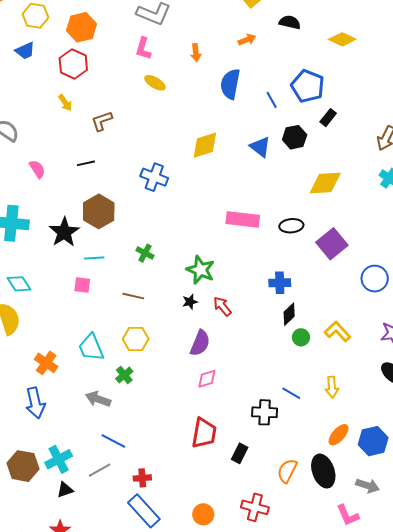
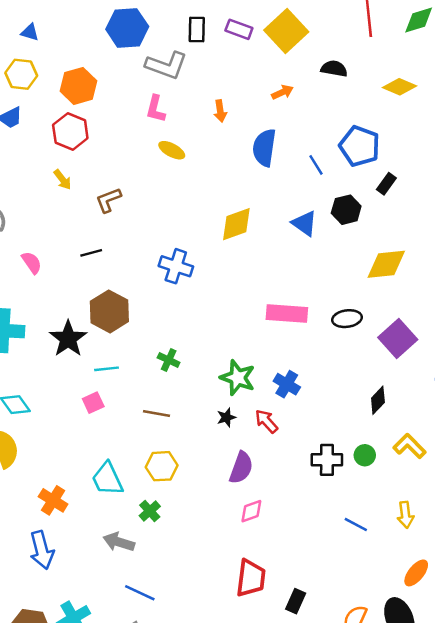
blue cross: (280, 283) -> (287, 384), moved, turned 35
pink square: (82, 285) -> (93, 403), turned -30
black diamond: (289, 314) -> (378, 400), moved
black cross: (265, 412) -> (327, 460), moved

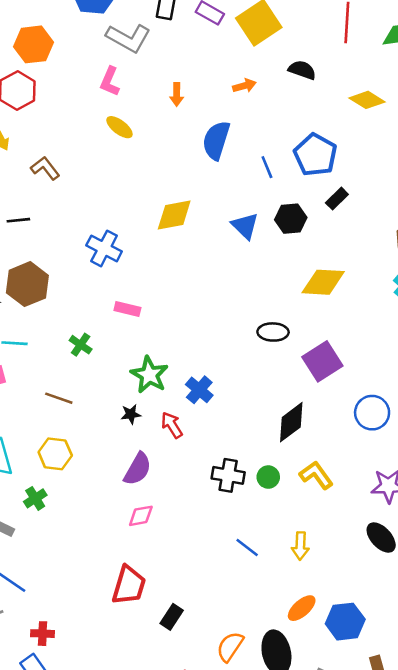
brown L-shape: (108, 200) -> (45, 168), turned 64
pink rectangle: (287, 313) -> (127, 309), moved, size x0.6
black diamond: (378, 400) -> (291, 422), size x1.4

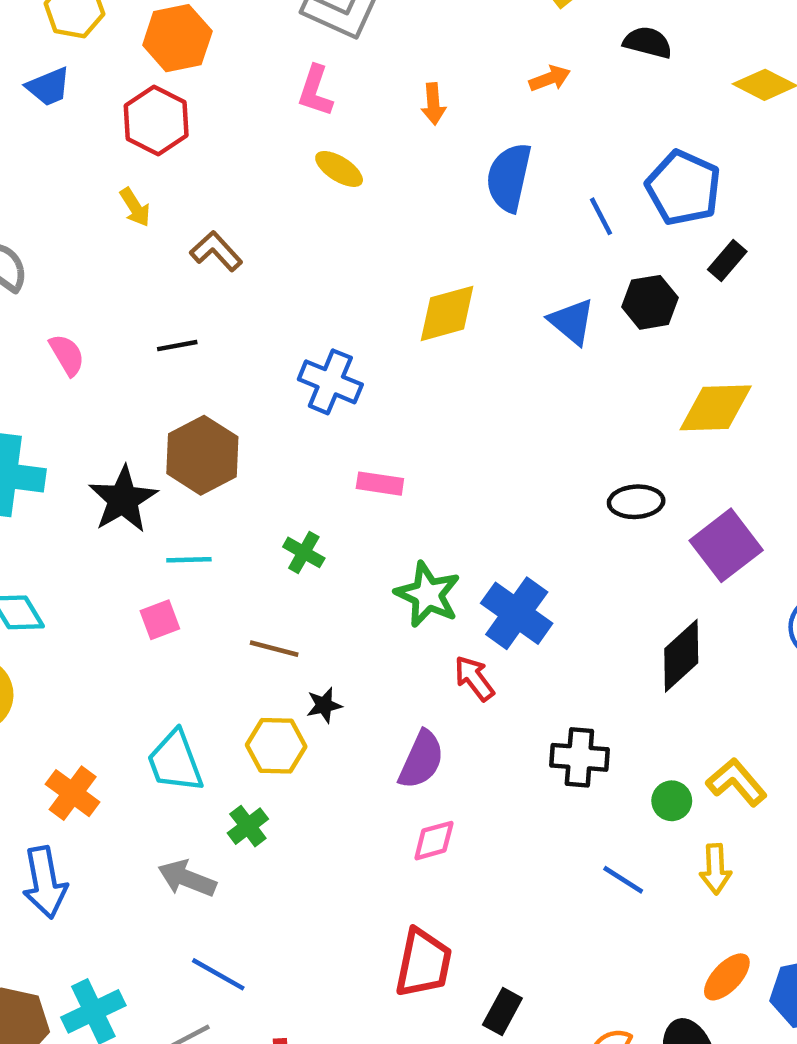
blue cross: (199, 390) -> (517, 613), size x1.4
black star: (131, 414) -> (324, 705), moved
yellow L-shape: (316, 475) -> (736, 782), moved
green circle: (268, 477) -> (672, 801), moved

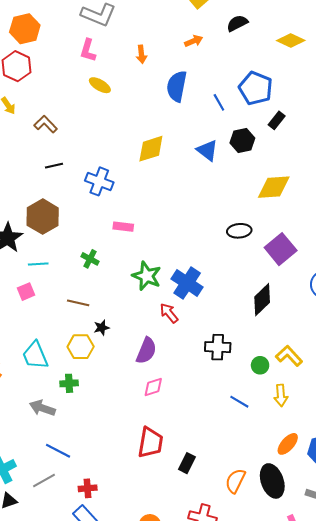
black semicircle: (648, 42) -> (237, 23), turned -40
black line: (177, 346) -> (54, 166), moved
green cross: (248, 826) -> (69, 383), turned 36

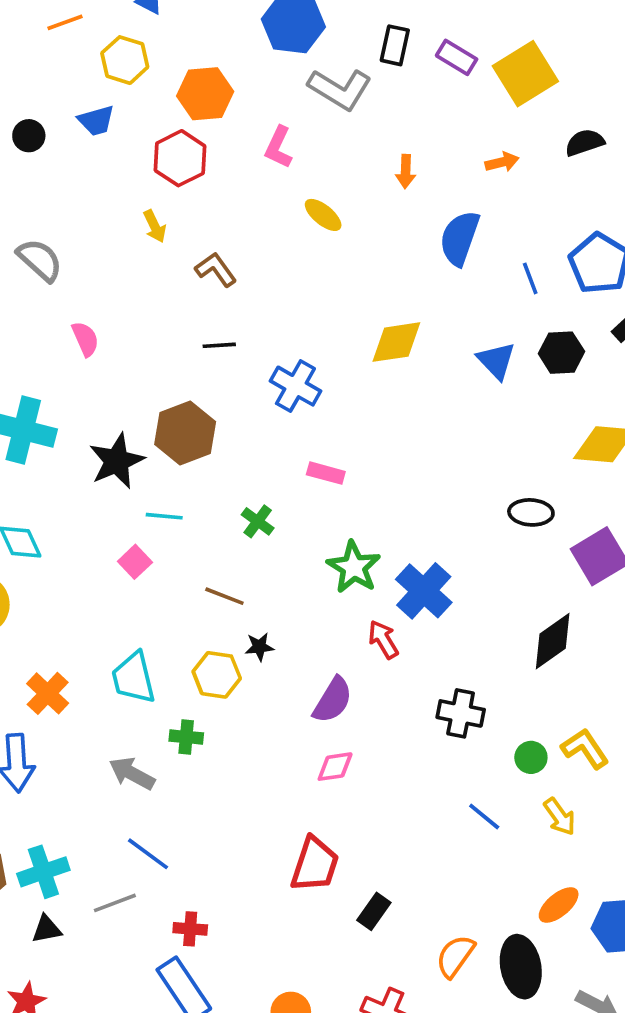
pink L-shape: (88, 50) -> (278, 147), moved
pink square: (26, 292) -> (135, 562), turned -30
yellow arrow: (281, 395) -> (560, 817), turned -40

